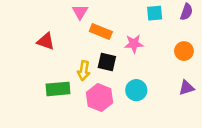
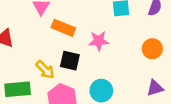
yellow arrow: (84, 71) -> (45, 70), turned -54

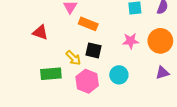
pink star: (99, 41) -> (131, 41), moved
orange circle: (152, 49) -> (160, 41), size x1.5

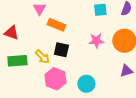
green rectangle: (51, 74) -> (17, 61), moved
cyan circle: (119, 75) -> (86, 84), moved

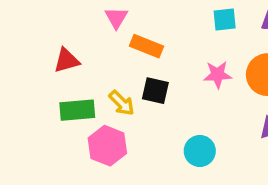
red triangle: (11, 33) -> (67, 60), turned -35
pink hexagon: (55, 79) -> (107, 146), moved

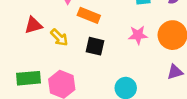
yellow arrow: (122, 103) -> (59, 38), moved
green rectangle: (77, 110) -> (28, 78), moved

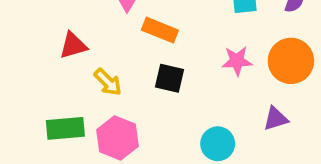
yellow arrow: (59, 38) -> (108, 82), moved
purple triangle: (175, 72) -> (276, 119), moved

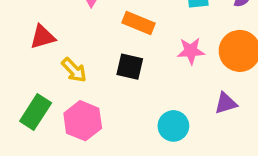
orange rectangle: (160, 30) -> (139, 23), moved
green rectangle: (65, 128) -> (36, 112), turned -52

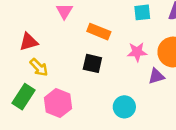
yellow arrow: (74, 70) -> (39, 67), moved
purple triangle: (226, 103) -> (156, 76), moved

